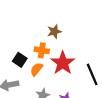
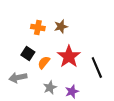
orange cross: (42, 50) -> (38, 28), moved

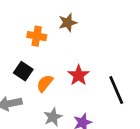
brown star: (61, 26) -> (68, 23), moved
red star: (69, 56) -> (79, 75), size x0.7

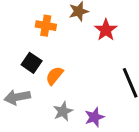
red star: (79, 75) -> (106, 30), moved

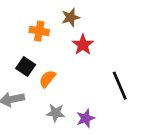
red star: (106, 30) -> (83, 45), moved
gray star: (63, 111) -> (56, 113), turned 30

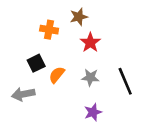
black square: (26, 67) -> (36, 63), turned 30
gray star: (56, 113) -> (90, 77), moved

